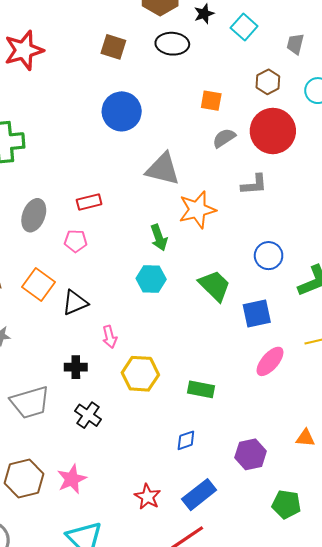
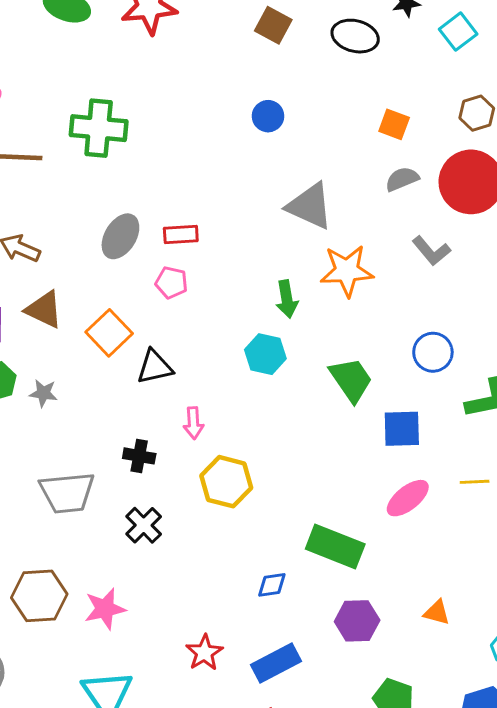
blue circle: (122, 111) -> (268, 116), size x0.6
gray L-shape: (254, 185) -> (431, 251), turned 44
red rectangle: (89, 202) -> (181, 234), moved
green rectangle: (201, 389) -> (335, 546), moved, size x1.5

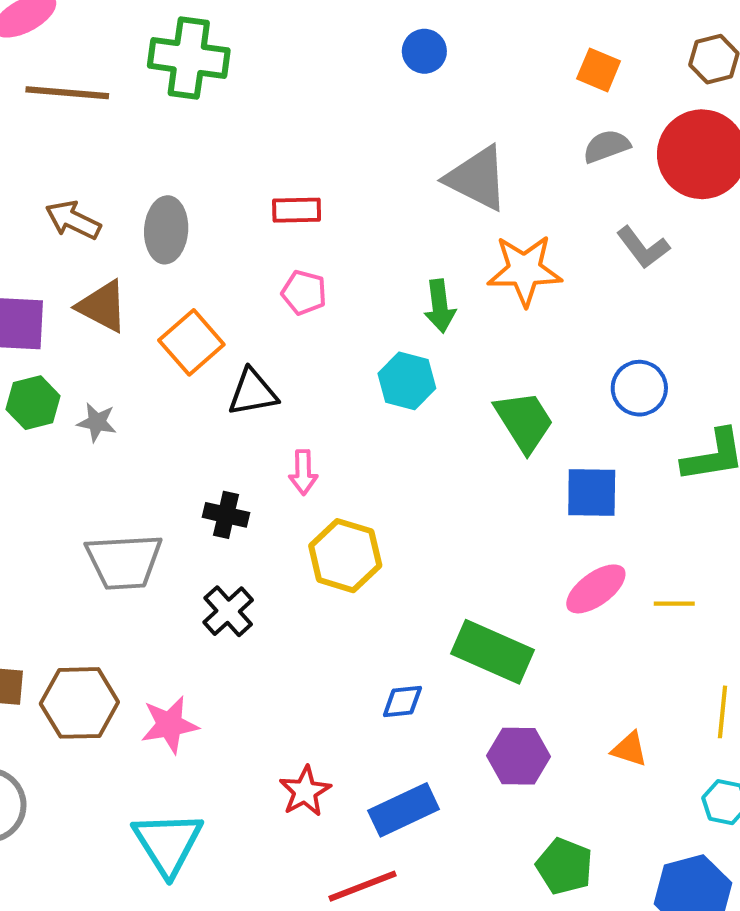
gray ellipse: (120, 236) -> (166, 230), moved, turned -30
pink pentagon: (171, 283) -> (304, 293), moved
yellow line: (475, 482) -> (674, 604), moved

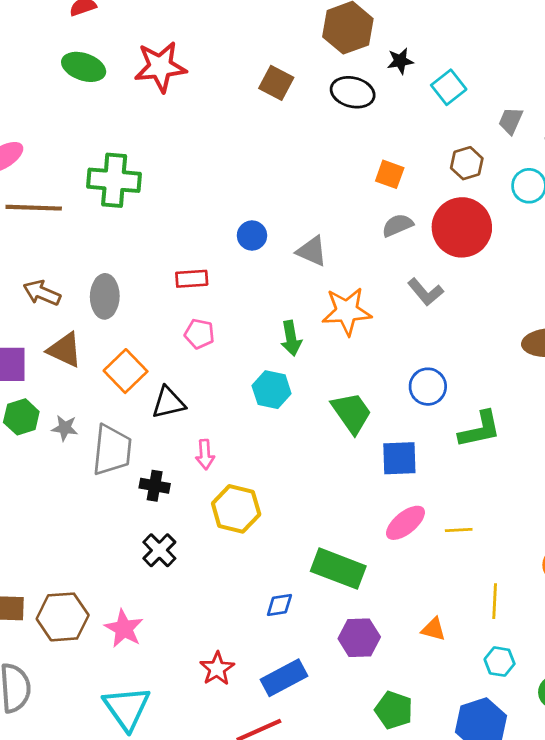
blue circle: (424, 51) -> (252, 236), moved
gray triangle: (477, 178) -> (312, 251), size x0.7
gray trapezoid: (124, 562) -> (112, 450), moved, turned -78
pink star: (170, 725) -> (124, 629), turned -30

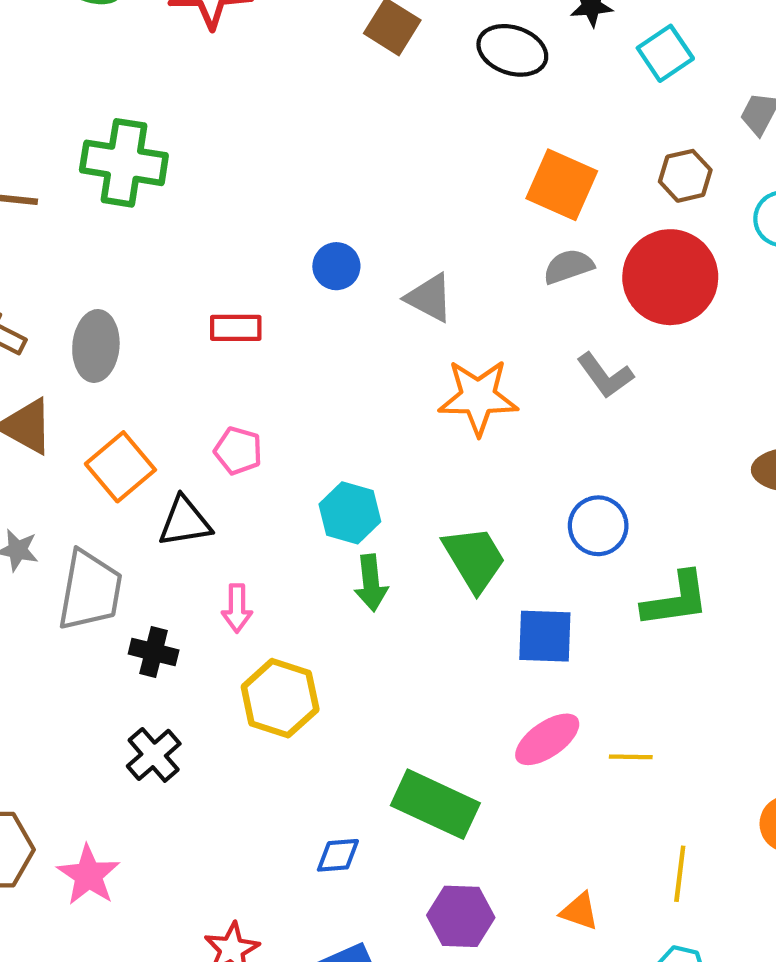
orange square: (390, 174) -> (562, 185), size x1.5
pink pentagon: (199, 334) -> (238, 451), moved
green arrow: (291, 338) -> (371, 583), moved

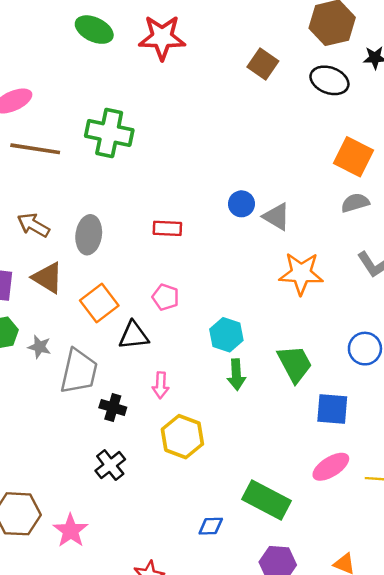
blue circle: (336, 266) -> (241, 204), moved

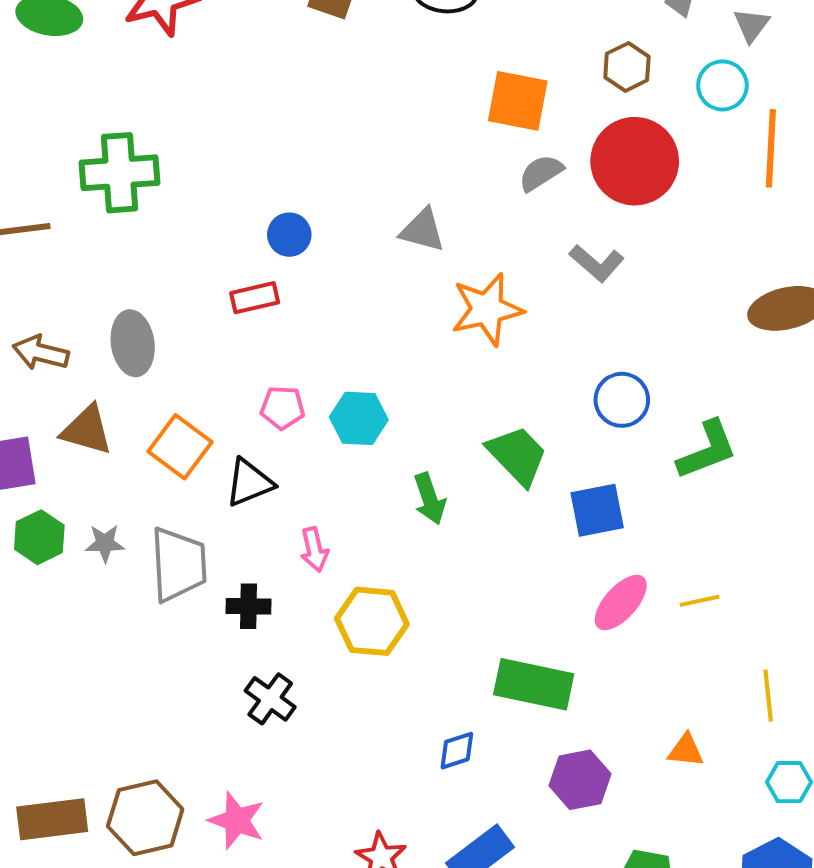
blue circle: (241, 204) -> (289, 235), moved
cyan hexagon: (226, 335) -> (359, 418), moved

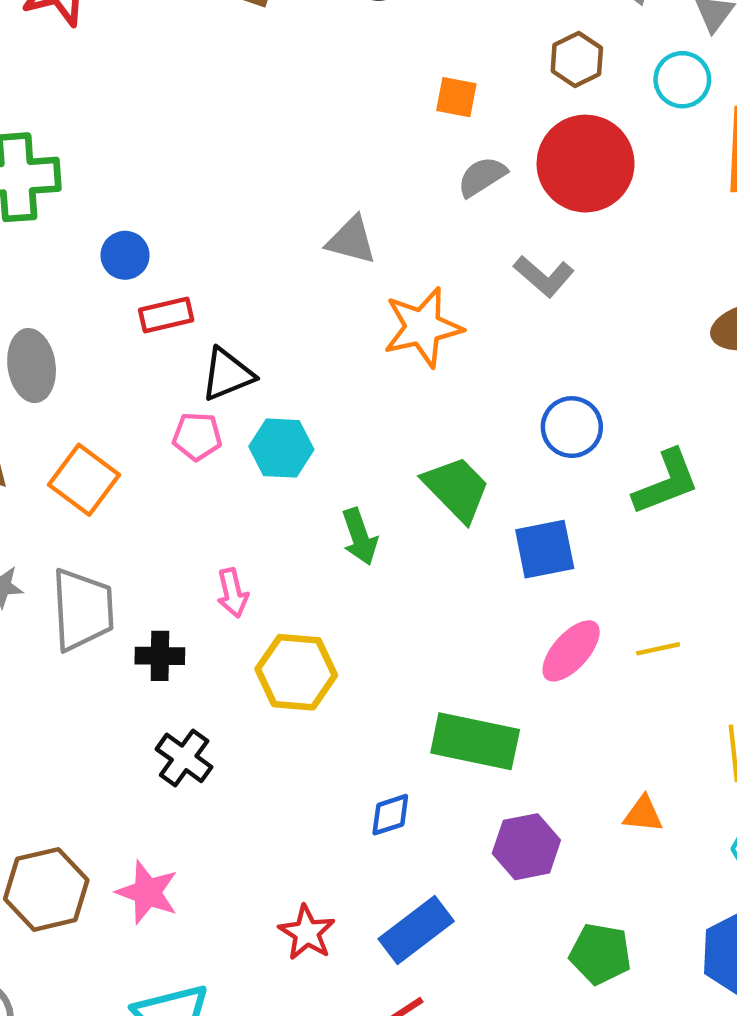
orange square: (518, 101) -> (456, 97), size x0.6
blue circle: (289, 235) -> (125, 255), moved
black triangle: (249, 483) -> (227, 374), moved

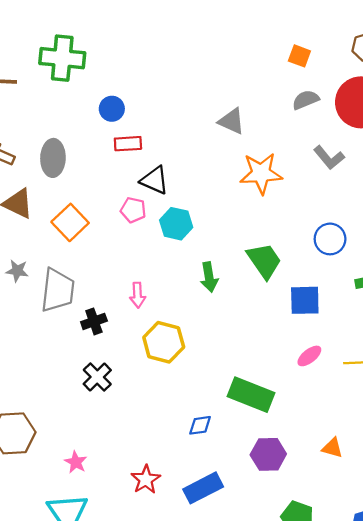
black triangle: (227, 374) -> (155, 180), turned 36
pink ellipse: (571, 651) -> (309, 356), size x0.7
black cross: (160, 656) -> (94, 321), turned -30
pink star: (147, 892) -> (76, 462), moved, size x0.7

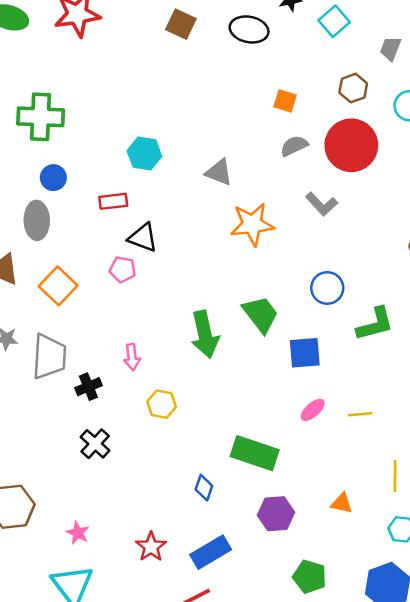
blue circle: (112, 109) -> (53, 178), moved
cyan hexagon: (176, 224) -> (144, 154), moved
green arrow: (209, 277) -> (205, 334), size x1.5
yellow hexagon: (164, 342) -> (162, 404), size x0.7
blue diamond: (200, 425) -> (204, 488), turned -60

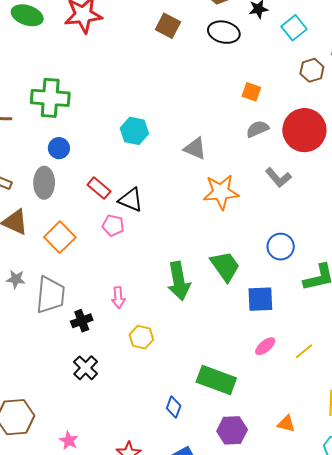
brown hexagon: (353, 88) -> (312, 70), moved
red rectangle: (113, 201) -> (99, 188), moved, turned 45
yellow line: (360, 414) -> (304, 351), turned -36

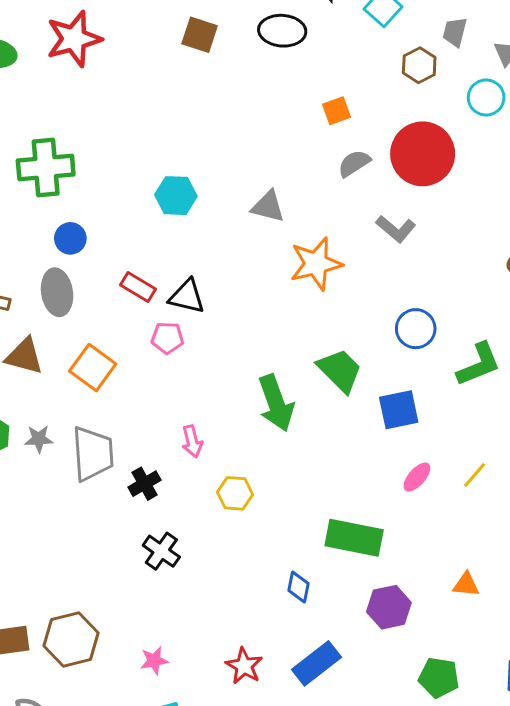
orange square: (251, 92) -> (336, 111), turned -30
pink star: (69, 440) -> (154, 661), turned -30

